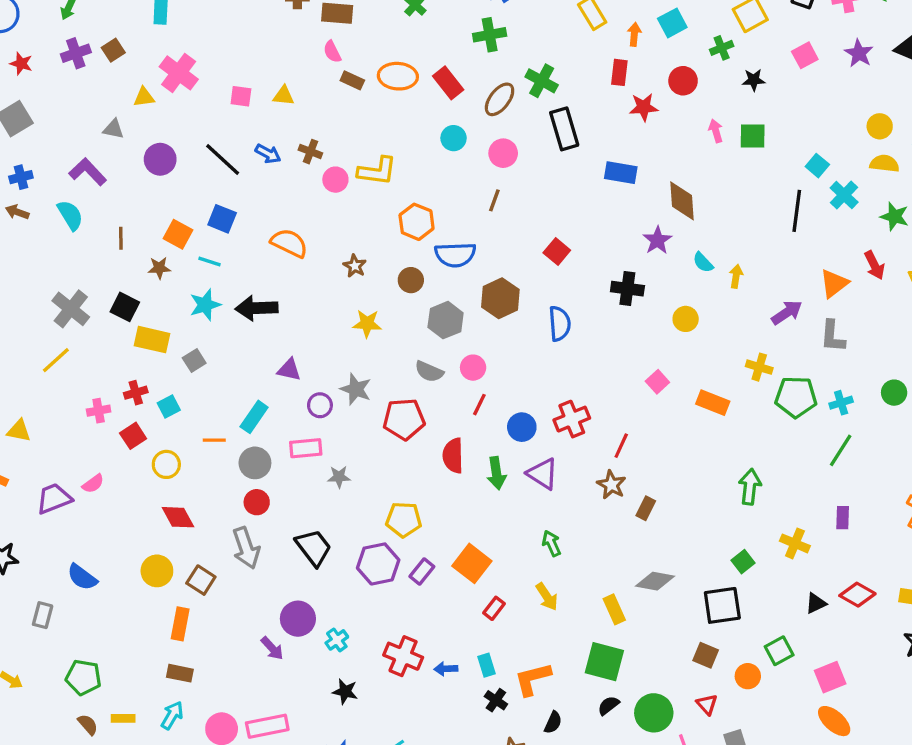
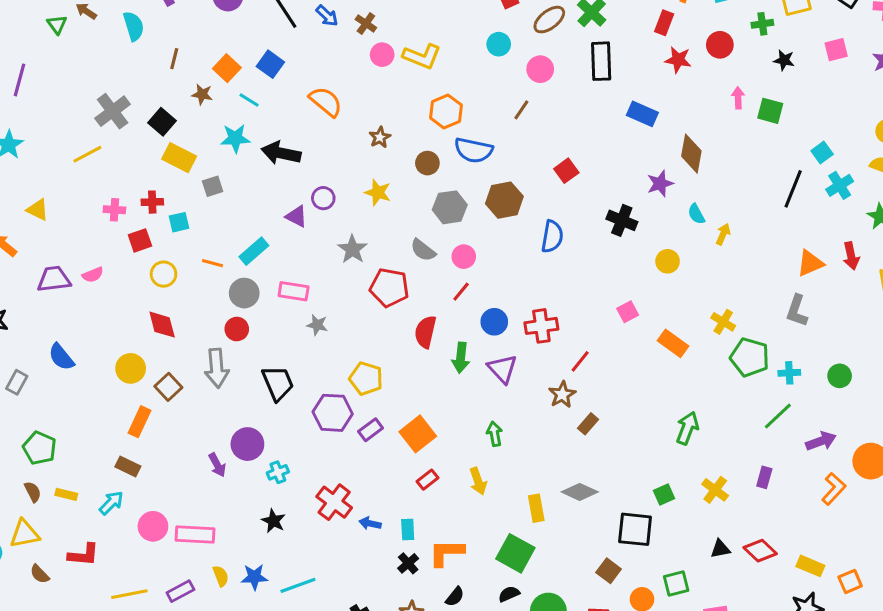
purple arrow: (787, 313) -> (821, 441), moved
purple circle: (320, 405) -> (323, 198), moved

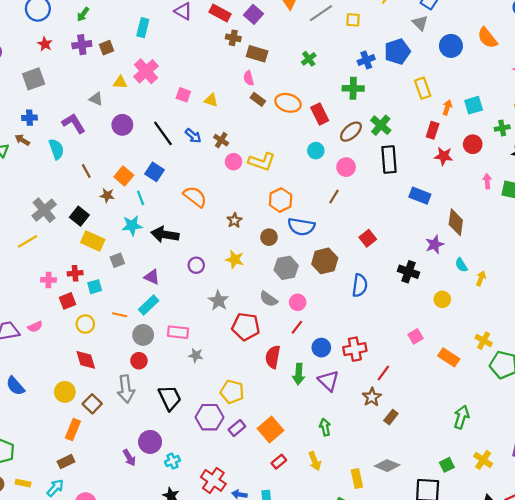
brown line: (174, 59) -> (86, 171), turned -40
cyan line: (249, 100) -> (141, 198), turned 40
purple triangle: (296, 216) -> (152, 277), moved
brown rectangle: (128, 466) -> (66, 462), turned -49

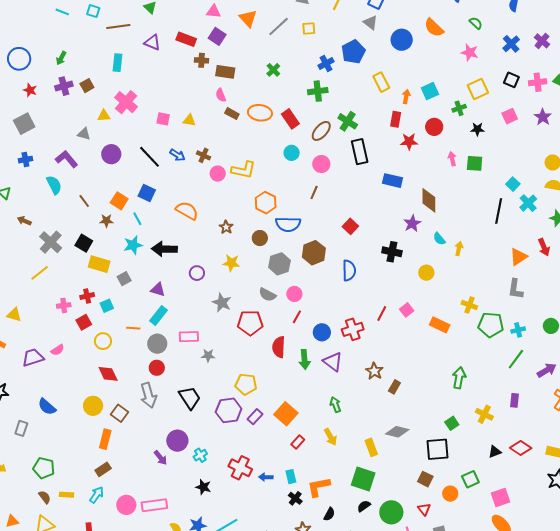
brown arrow: (22, 140) -> (24, 221), moved
red line: (383, 373) -> (382, 314), moved

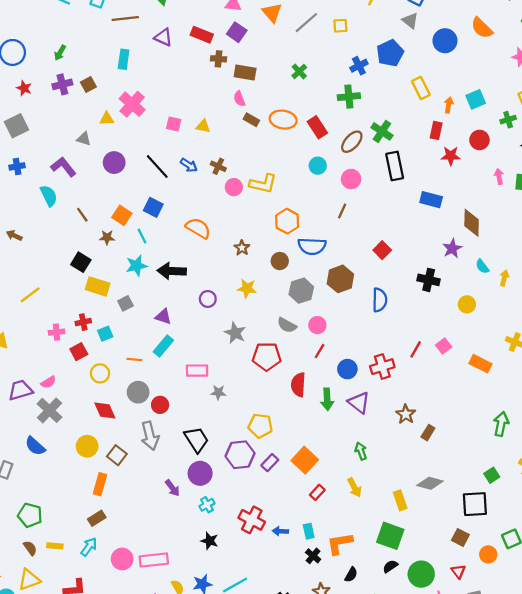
gray cross: (51, 242) -> (49, 410), moved
gray circle: (157, 344) -> (138, 392), moved
purple circle: (177, 441) -> (200, 473), moved
purple arrow: (160, 458) -> (172, 488), moved

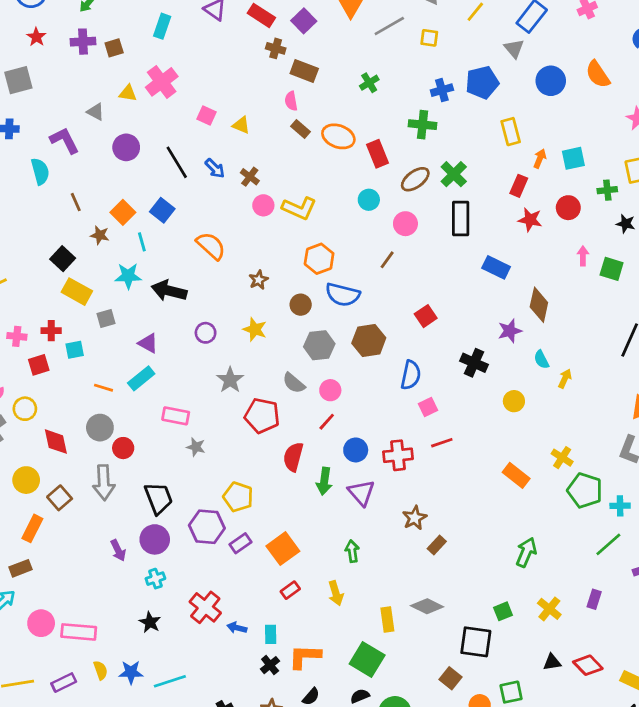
pink square: (444, 346) -> (428, 407), moved
red line: (416, 349) -> (442, 443), turned 30
yellow circle: (100, 373) -> (25, 409), moved

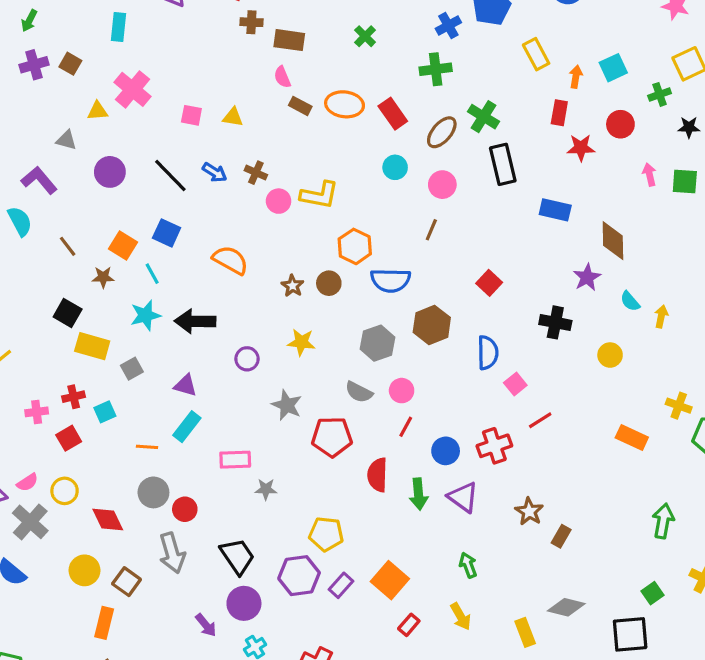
brown square: (114, 48) -> (70, 64), turned -30
brown circle: (301, 305) -> (329, 283), moved

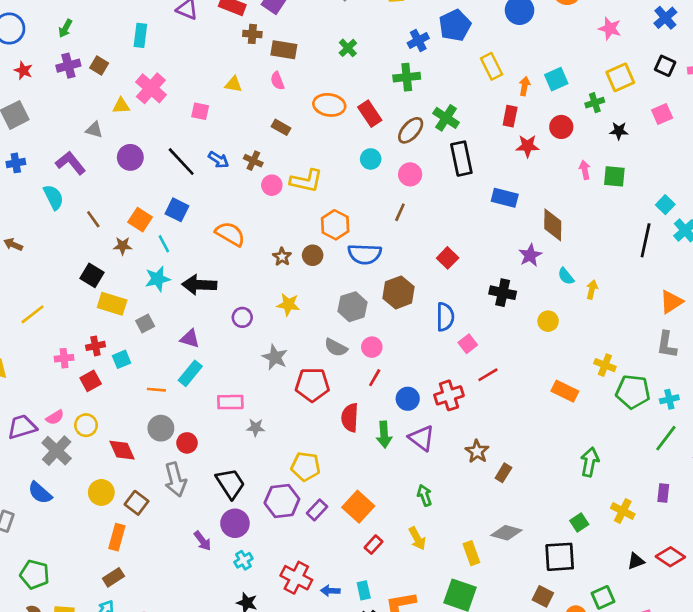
brown rectangle: (300, 106) -> (281, 127), moved
yellow triangle: (233, 117) -> (234, 84), moved

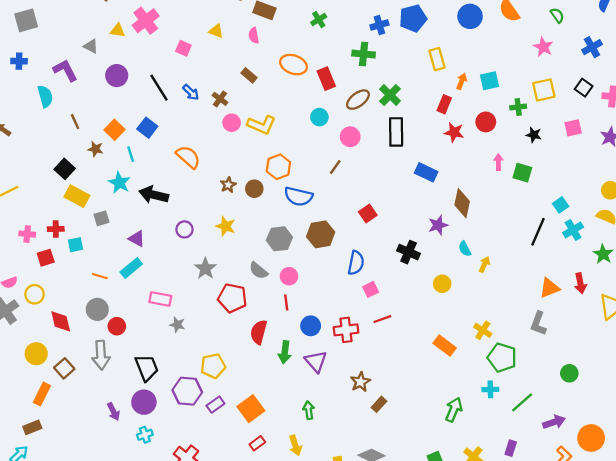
cyan star: (158, 279) -> (119, 183), turned 30
red line: (375, 378) -> (286, 302), turned -49
cyan cross: (669, 399) -> (490, 389), moved
yellow pentagon: (306, 466) -> (213, 366), turned -30

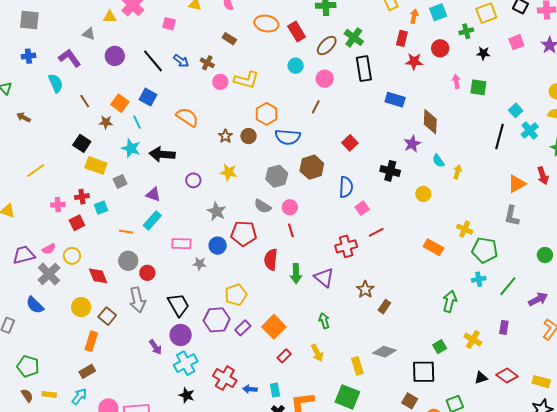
gray square: (26, 20) -> (29, 20), turned 30
blue circle: (311, 326) -> (218, 246), moved
cyan cross: (145, 435) -> (186, 363), size x1.6

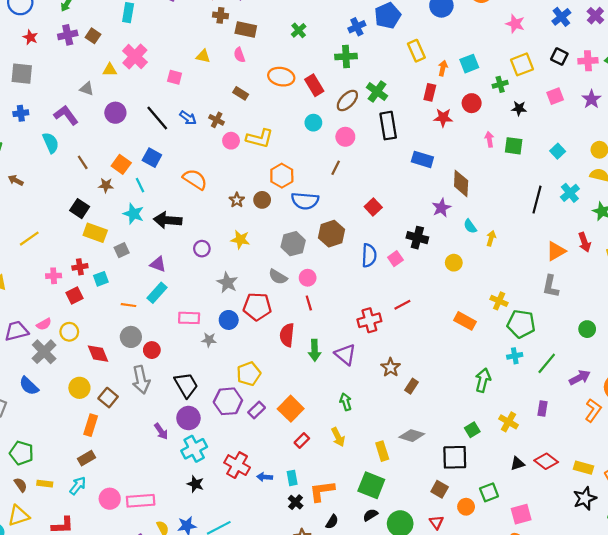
cyan square: (516, 110) -> (558, 151), moved
pink square: (362, 208) -> (395, 259), moved

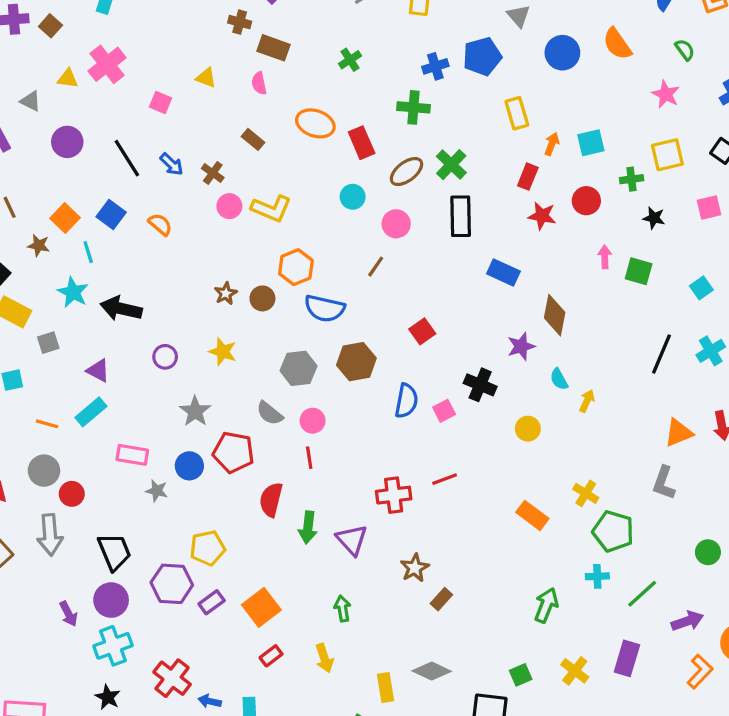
orange semicircle: (195, 179) -> (160, 224), moved, size x0.7
purple rectangle: (542, 408) -> (627, 658), size x1.5

